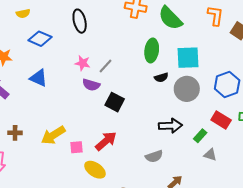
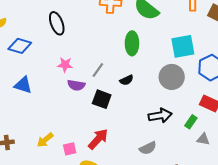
cyan square: (188, 58) -> (183, 46), moved
gray line: (105, 66) -> (98, 70), moved
black semicircle: (161, 77) -> (126, 80), moved
yellow arrow: (53, 135) -> (45, 140), size x0.7

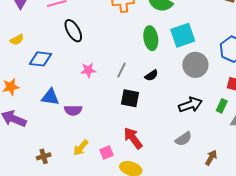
cyan square: (183, 46) -> (183, 35), moved
purple semicircle: (76, 85) -> (73, 110), moved
red arrow: (98, 139) -> (133, 138), turned -70

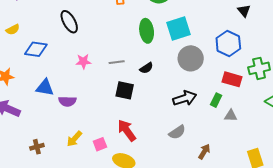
gray line: (122, 70) -> (117, 62), turned 56

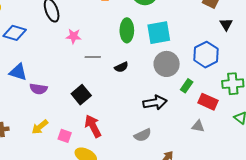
pink star: (83, 61) -> (74, 36), moved
red rectangle: (232, 79) -> (208, 102), moved
black square: (125, 90) -> (81, 95), moved, turned 30
green rectangle: (216, 100) -> (187, 86), moved
pink square: (100, 144) -> (65, 136), turned 32

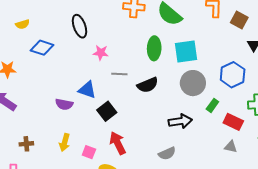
black semicircle: (121, 67) -> (148, 85), size x1.5
blue triangle: (18, 72) -> (87, 90), moved
gray triangle: (198, 126) -> (231, 147), moved
yellow arrow: (40, 127) -> (65, 142), turned -36

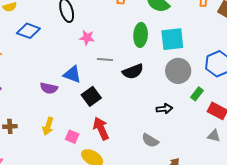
black arrow: (180, 121) -> (164, 109), size x0.7
gray semicircle: (167, 153) -> (150, 140), turned 54

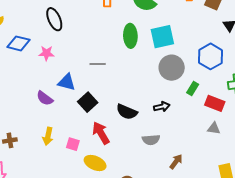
pink star: (87, 38) -> (46, 53), moved
black semicircle: (133, 71) -> (127, 112), moved, turned 50
purple semicircle: (49, 88) -> (45, 98), turned 30
gray semicircle: (150, 140) -> (151, 140), turned -30

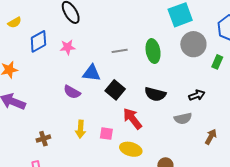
green ellipse: (130, 36) -> (153, 51), moved
blue diamond: (18, 43) -> (38, 41), turned -35
black arrow: (162, 107) -> (197, 95), moved

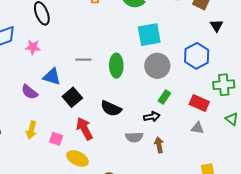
green rectangle: (217, 62) -> (164, 97), moved
brown arrow: (211, 137) -> (159, 145), moved, turned -49

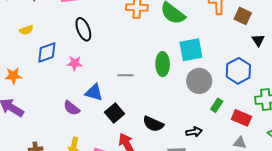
green ellipse: (116, 66) -> (163, 64), moved
green rectangle: (164, 97) -> (217, 105), moved

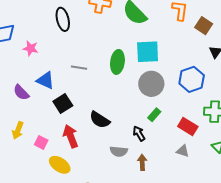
black ellipse: (83, 29) -> (63, 19), moved
green rectangle: (217, 105) -> (154, 115), moved
black arrow: (194, 132) -> (139, 133), turned -119

